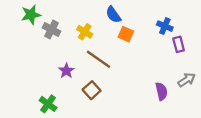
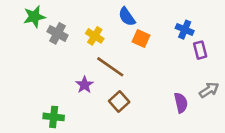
purple star: (66, 71) -> (84, 85), moved
brown square: (92, 90) -> (119, 101), moved
green cross: (48, 104) -> (54, 117), turned -30

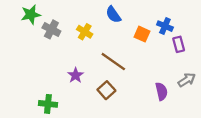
orange square: (141, 39) -> (142, 34), moved
brown line: (110, 67) -> (113, 62), moved

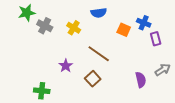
blue semicircle: (113, 15) -> (99, 13), turned -63

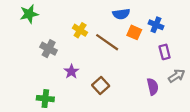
blue semicircle: (99, 13) -> (121, 14), moved
gray cross: (45, 26) -> (49, 49), moved
purple rectangle: (156, 39) -> (165, 52), moved
brown line: (99, 54) -> (107, 42), moved

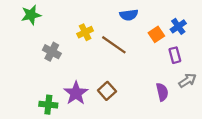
blue cross: (156, 25) -> (178, 26), moved, turned 32
yellow cross: (80, 30) -> (85, 32), turned 32
orange square: (134, 32) -> (156, 34), moved, turned 32
purple star: (71, 71) -> (76, 93), moved, size x1.5

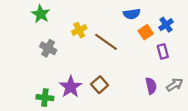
green star: (31, 15) -> (41, 14), moved, turned -30
blue semicircle: (129, 15) -> (132, 14), moved
gray arrow: (187, 80) -> (175, 85), moved

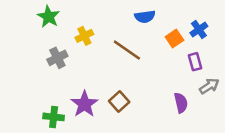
blue semicircle: (132, 14) -> (145, 17), moved
yellow cross: (79, 30) -> (84, 36), moved
gray cross: (48, 48) -> (57, 58), turned 35
gray arrow: (175, 85) -> (209, 86), moved

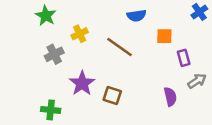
blue cross: (199, 30) -> (199, 12), moved
orange square: (174, 39) -> (164, 36), turned 35
brown square: (119, 102) -> (112, 95), turned -30
purple star: (84, 104) -> (82, 83), moved

